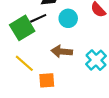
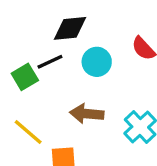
green square: (22, 28) -> (25, 77), size x0.7

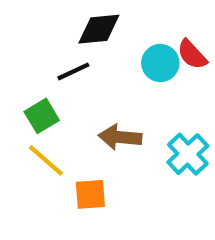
cyan circle: (97, 62) -> (160, 63), moved
green square: (25, 77) -> (42, 116), moved

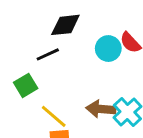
brown arrow: (120, 137) -> (101, 109), moved
yellow line: (46, 160) -> (54, 116), moved

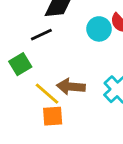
brown arrow: (101, 109) -> (71, 87), moved

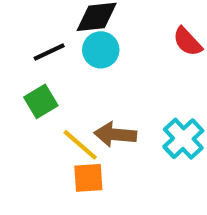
cyan circle: (99, 29) -> (101, 50), moved
black line: (41, 35) -> (49, 52), moved

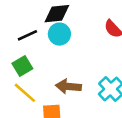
yellow line: (80, 145) -> (25, 93), moved

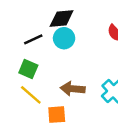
green square: (22, 66) -> (28, 69), turned -36

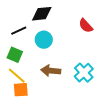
cyan circle: (64, 38) -> (44, 40), moved
orange square: (57, 115) -> (21, 90), moved

